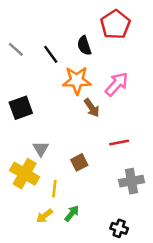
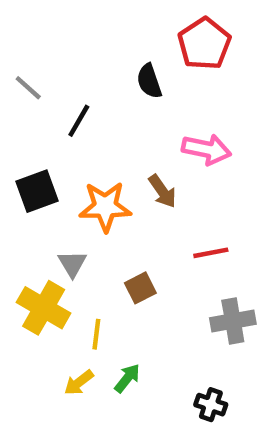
black line: (51, 54) -> (79, 121), moved, turned 66
orange star: (77, 80) -> (105, 207), moved
pink arrow: (117, 84) -> (206, 149), turned 60

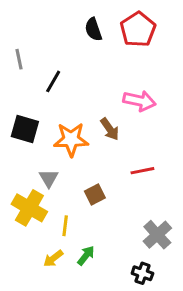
black semicircle: (149, 81) -> (93, 29), moved
gray line: (28, 88) -> (19, 59), turned 36
black square: (37, 191) -> (25, 129), turned 36
gray cross: (233, 321) -> (157, 235), moved, turned -32

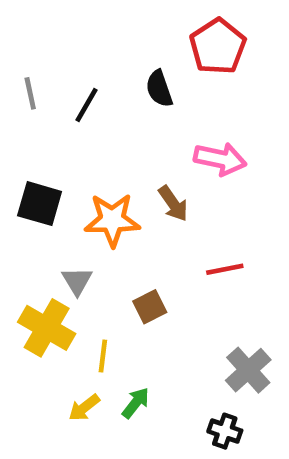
black semicircle: (93, 29) -> (159, 89), moved
black line: (53, 81) -> (86, 105), moved

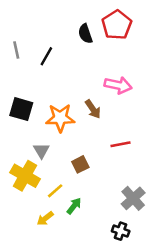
black semicircle: (159, 89) -> (85, 34), moved
yellow line: (103, 356) -> (55, 191), turned 42
green arrow: (136, 403) -> (74, 206), moved

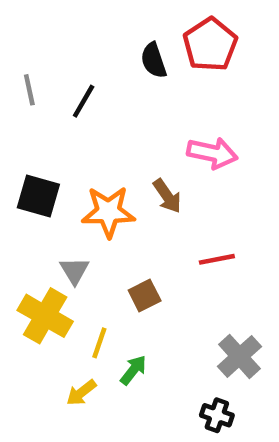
yellow line: (55, 191) -> (99, 343), turned -30

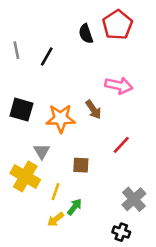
red line: (217, 259) -> (121, 145), turned -36
brown square: (145, 295) -> (81, 165), turned 30
yellow arrow: (81, 393) -> (56, 219), moved

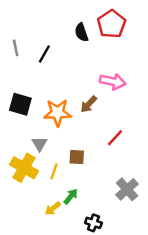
brown arrow: (93, 110) -> (89, 104), turned 78
yellow line: (56, 192) -> (54, 171), moved
black cross: (121, 232) -> (93, 223), moved

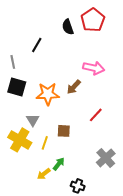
gray line: (16, 48) -> (13, 62), moved

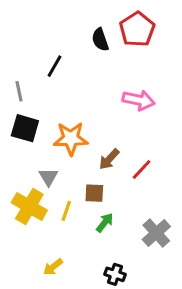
brown arrow: (74, 87) -> (109, 159), moved
green arrow: (59, 164) -> (105, 223), moved
yellow arrow: (44, 174) -> (53, 267), moved

